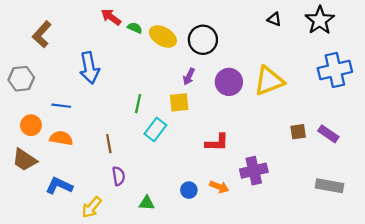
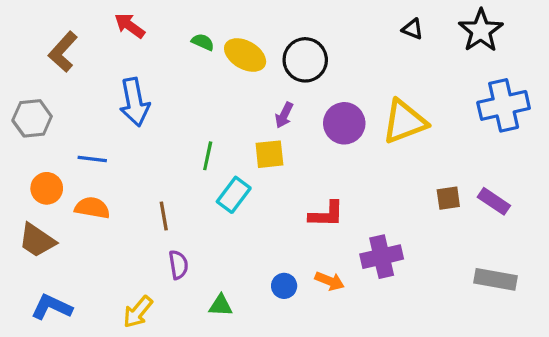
red arrow: (111, 17) -> (130, 26), moved
blue L-shape: (59, 186) -> (52, 307), moved

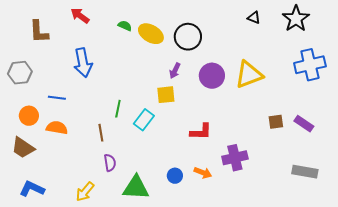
brown L-shape: (63, 52) -> (39, 32), turned -45
green line: (208, 156) -> (118, 109), moved
green triangle: (221, 305) -> (136, 188), size x1.8

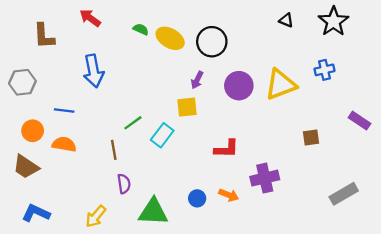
blue cross: (310, 65) -> (325, 70), moved, size x0.6
green line: (118, 109) -> (133, 123), turned 42
purple rectangle: (304, 124) -> (359, 121), moved
gray rectangle: (305, 172) -> (344, 194), turned -40

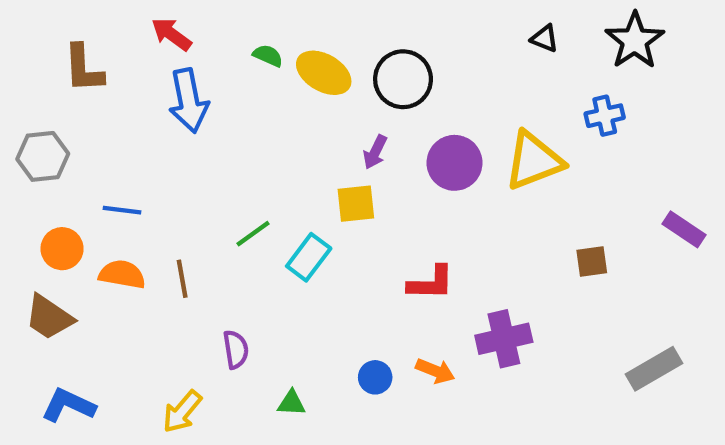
blue cross: (325, 70) -> (605, 116), moved
blue arrow: (93, 71) -> (189, 101), moved
brown line: (114, 150) -> (182, 279), moved
green triangle: (153, 212) -> (292, 403), size x0.5

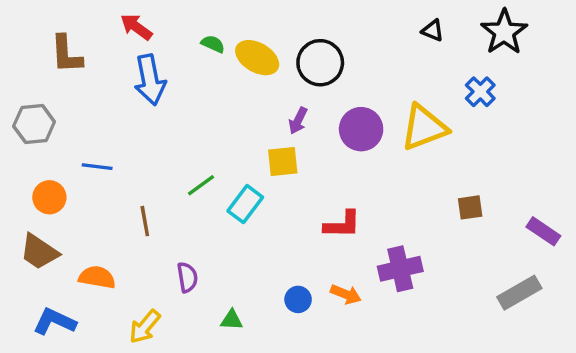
blue cross: (605, 116) -> (480, 92), turned -32
purple rectangle: (684, 229) -> (543, 231), moved
orange semicircle: (122, 274) -> (97, 277), moved

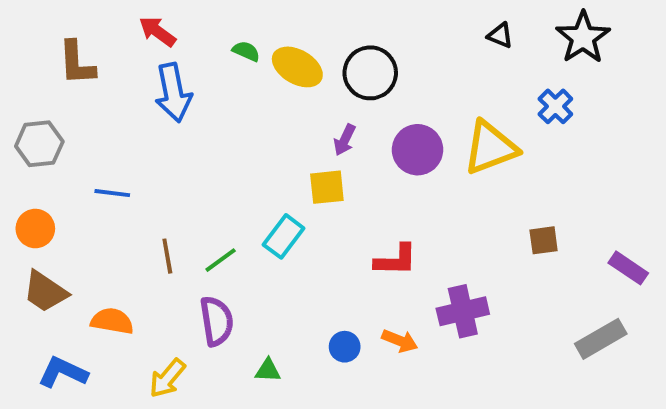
green line: (201, 185) -> (221, 260), moved
orange circle: (49, 197) -> (35, 229), moved
purple semicircle: (187, 277) -> (217, 321), size x1.4

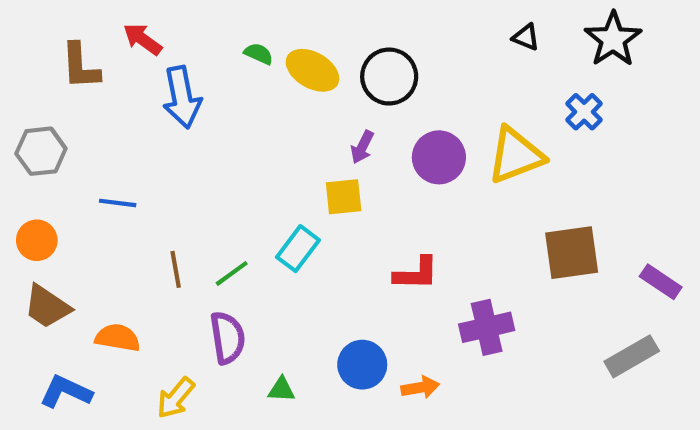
red arrow: (157, 32) -> (143, 39), moved
brown square: (544, 240) -> (572, 253), size x1.8
orange arrow: (400, 341) -> (420, 387), moved, turned -32
blue circle: (345, 347) -> (362, 365), size x1.5

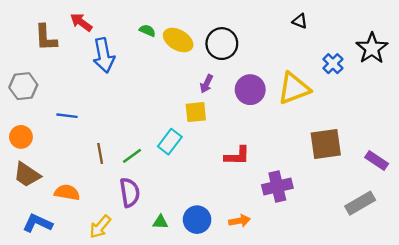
black star: (613, 39) -> (372, 48), moved
blue circle: (362, 365) -> (197, 220), moved

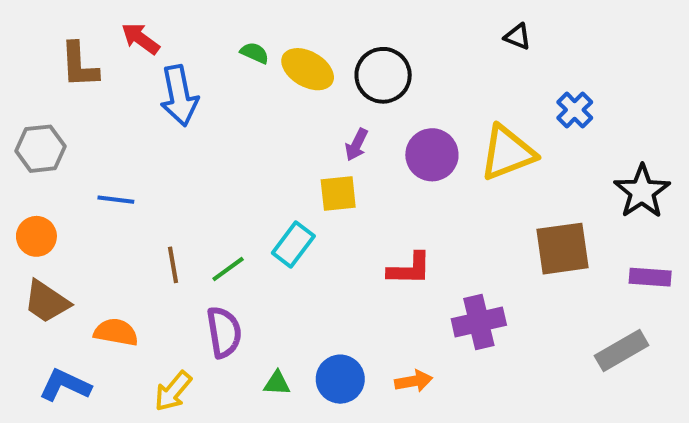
black star: (372, 48) -> (642, 191), moved
purple rectangle: (377, 161) -> (650, 277), turned -30

